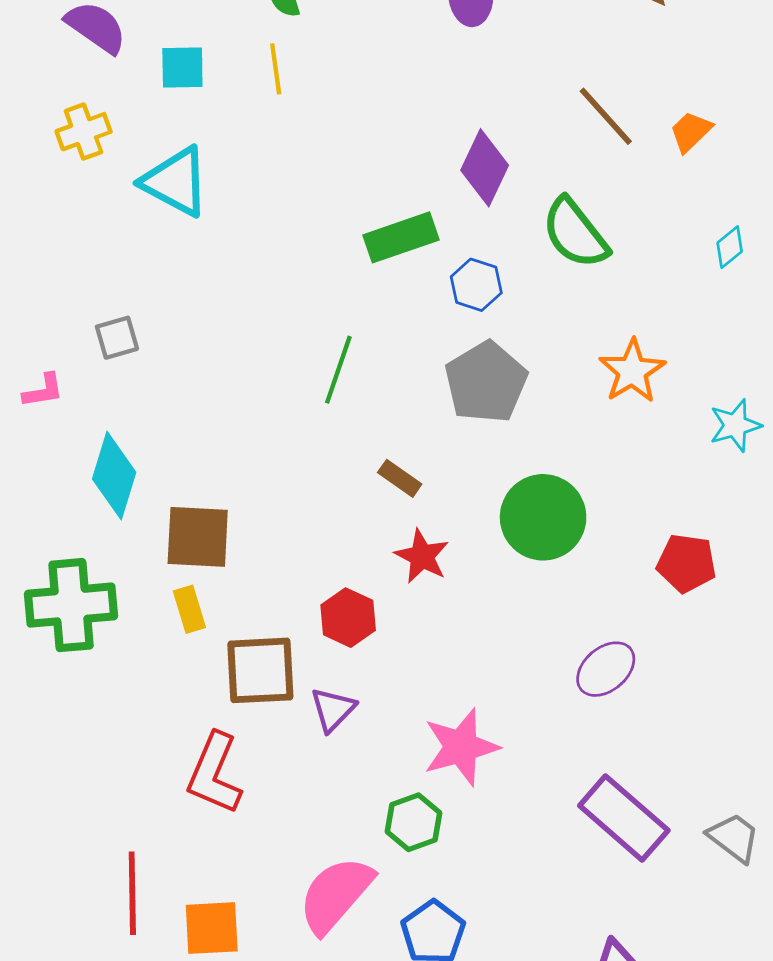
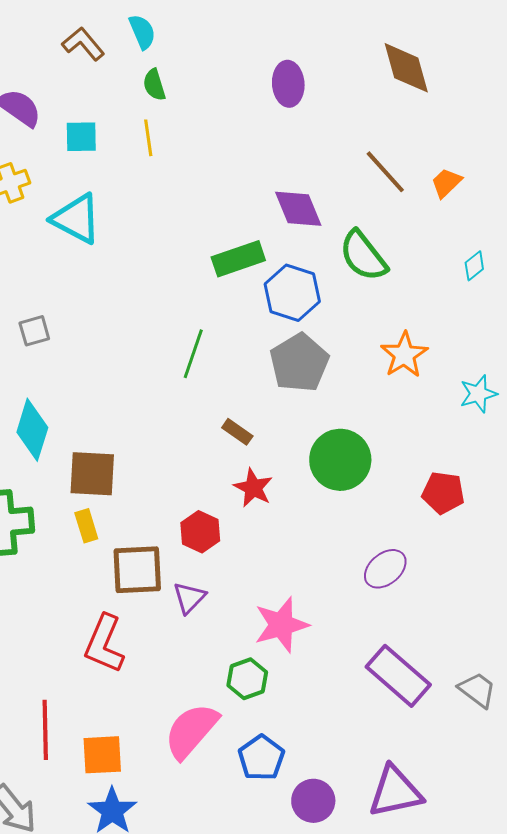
purple diamond: (485, 168) -> (298, 209), turned -48
blue hexagon: (476, 285) -> (292, 293), size x1.5

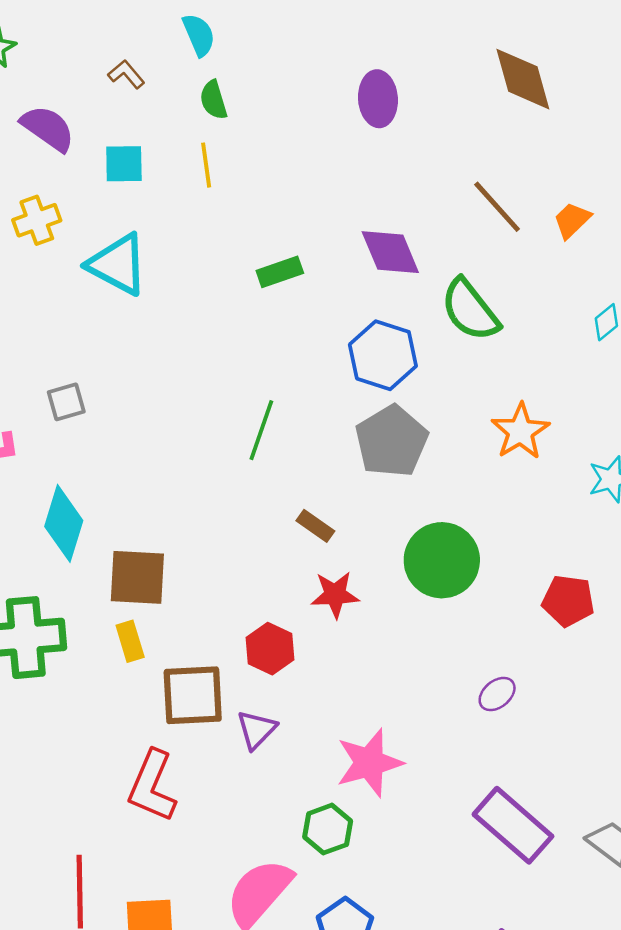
brown L-shape: (83, 44) -> (126, 74), moved, size x0.7
green rectangle: (238, 259) -> (280, 272), moved, size x0.7
red star: (253, 488) -> (335, 595), turned -30
purple ellipse: (385, 569) -> (497, 694), size x0.7

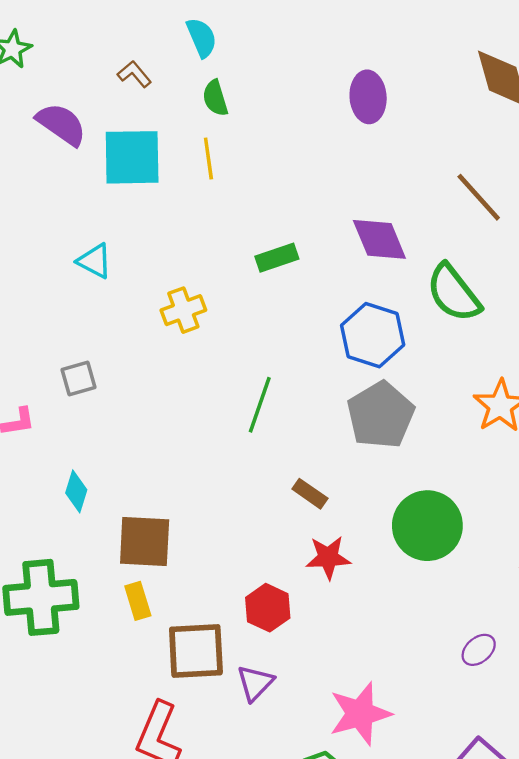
cyan square: (124, 164) -> (132, 157), size x1.6
yellow cross: (37, 220) -> (183, 310), moved
cyan triangle: (118, 264) -> (94, 261), moved, size x0.6
cyan diamond: (64, 523) -> (76, 491), size x0.6

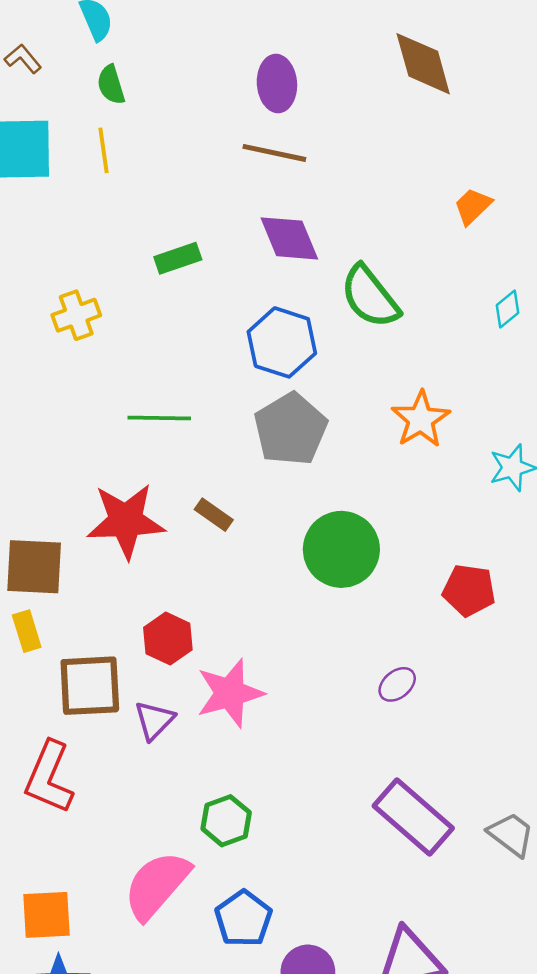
brown line: (479, 197) -> (274, 153), moved, turned -36
green line: (260, 405) -> (159, 418), turned 72
red star: (328, 558) -> (126, 521), moved, size x1.6
pink star: (360, 714) -> (230, 693), moved

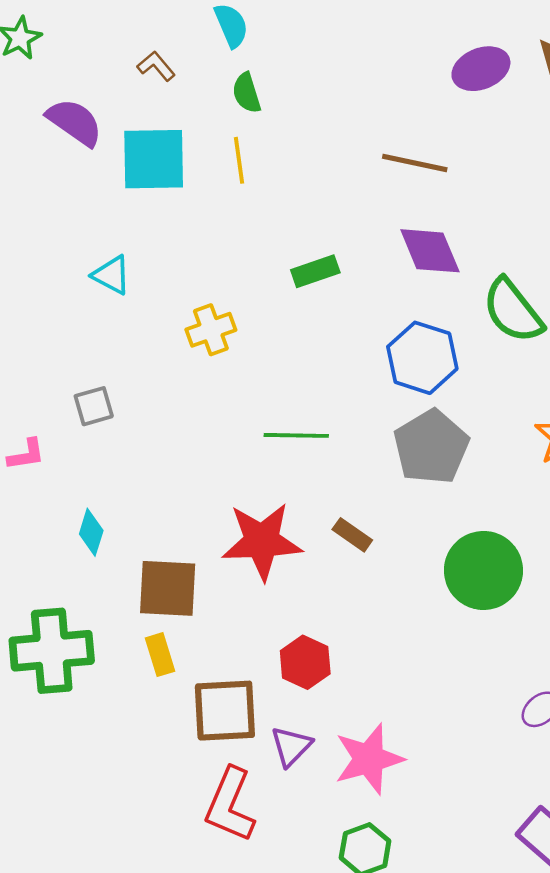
purple ellipse: (277, 84) -> (481, 69), moved, turned 72
pink star: (230, 693) -> (369, 759), moved
red L-shape: (49, 777) -> (230, 805), moved

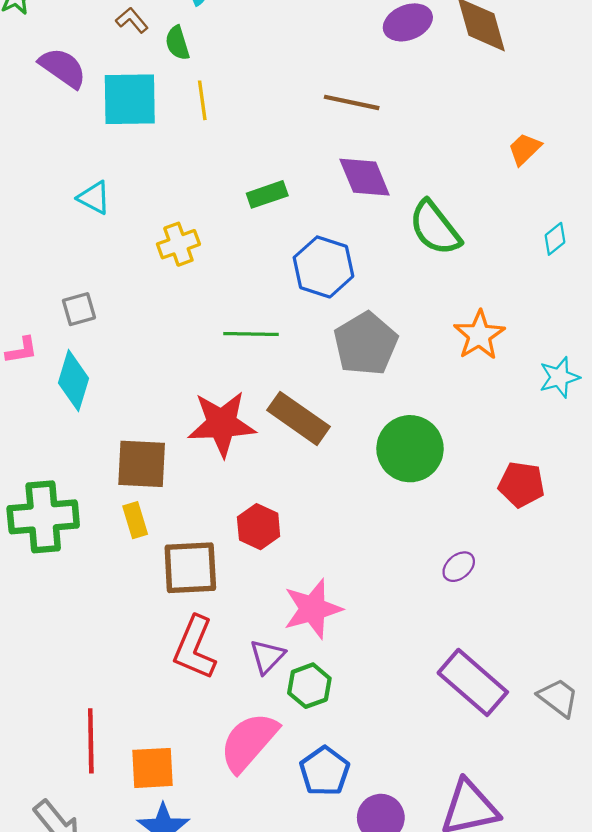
green semicircle: (247, 93) -> (177, 43), moved
blue hexagon: (422, 358) -> (323, 267), moved
cyan diamond: (91, 532) -> (74, 381), moved, size x1.5
brown rectangle: (352, 535) -> (299, 418), size x1.8
purple triangle: (291, 746) -> (267, 656), moved

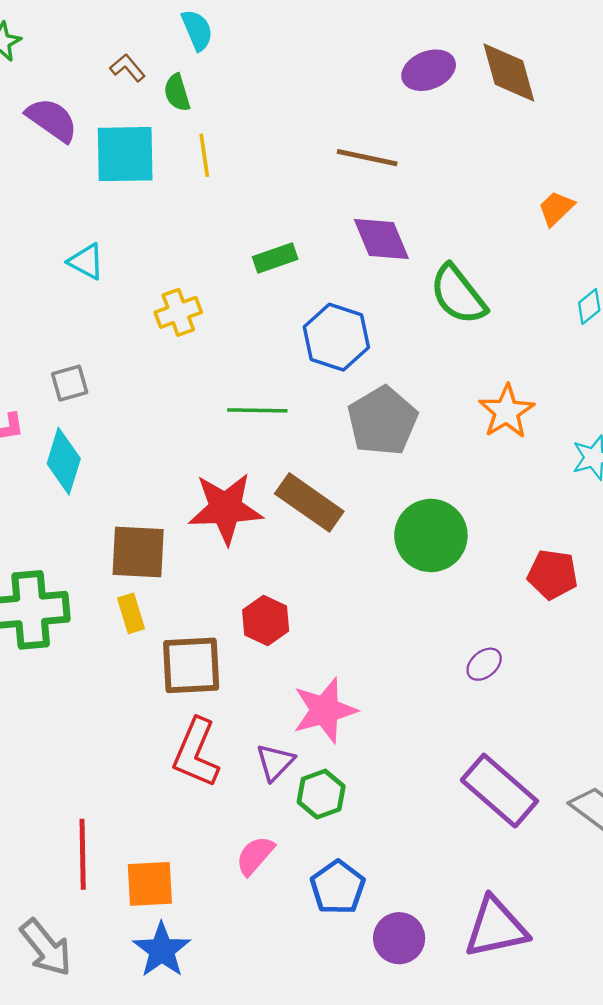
pink semicircle: (249, 742) -> (255, 856), size x0.6

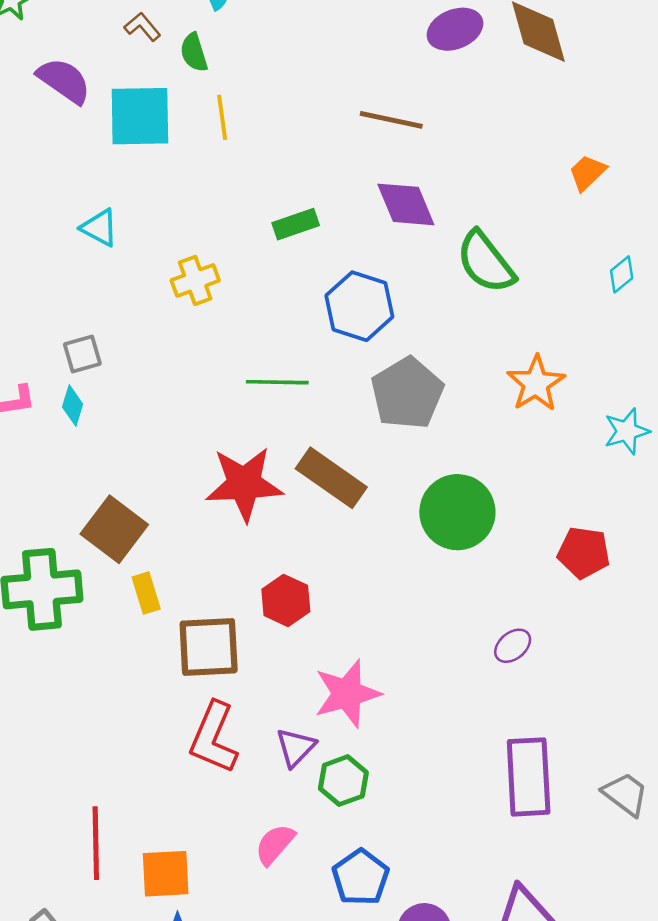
cyan diamond: (64, 461) -> (73, 405), moved, size x0.6
brown square: (138, 552) -> (114, 529), moved, turned 34
purple rectangle: (499, 791) -> (529, 777), turned 46

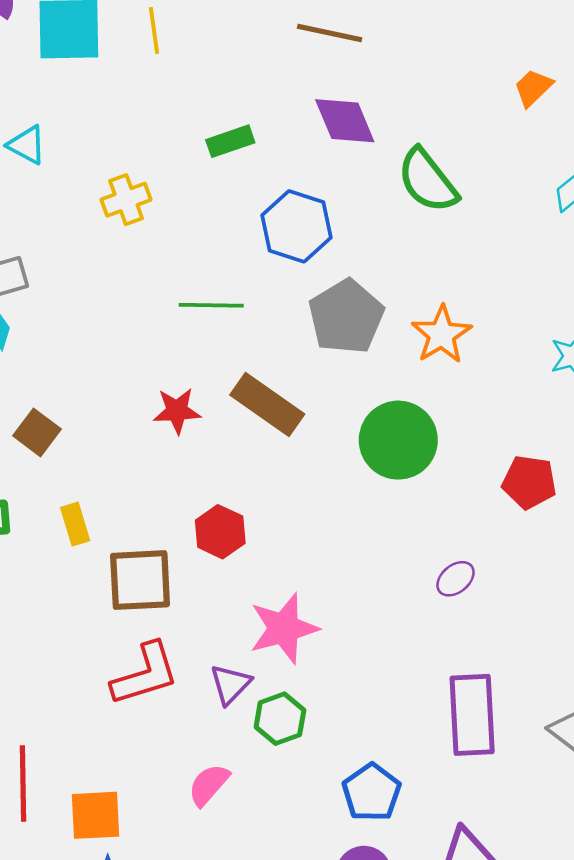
orange star: (536, 383) -> (442, 335), moved
red star: (244, 484) -> (177, 411), size x0.6
brown square: (114, 529) -> (37, 432), moved, size x0.7
red L-shape: (214, 738) -> (145, 674), turned -130
blue pentagon: (361, 877) -> (372, 792), moved

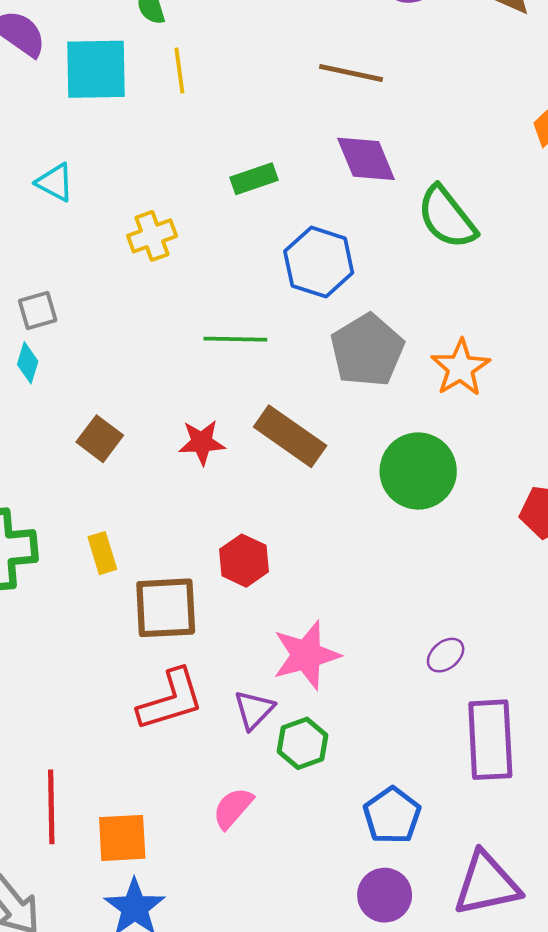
brown square: (37, 432) -> (100, 439), moved
purple ellipse: (456, 579) -> (446, 655), moved

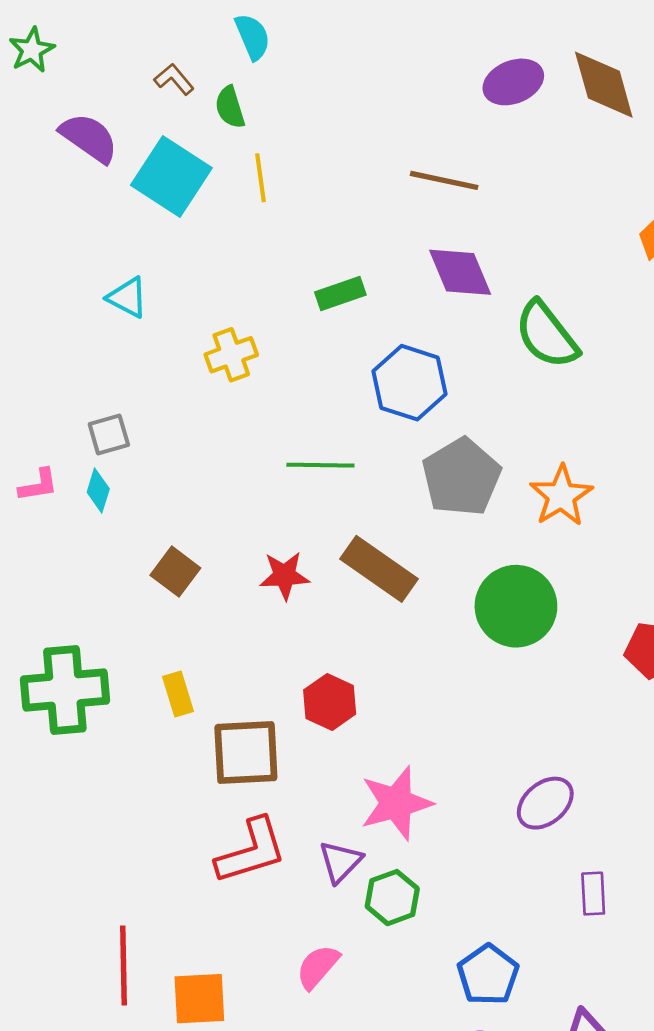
cyan square: (96, 69) -> (171, 176), turned 34
purple ellipse: (446, 655) -> (545, 803), size x1.4
purple rectangle: (490, 740) -> (593, 894), size x0.5

